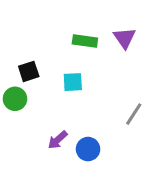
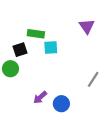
green rectangle: (85, 41) -> (36, 34), moved
cyan square: (73, 82) -> (51, 47), moved

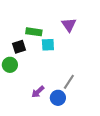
purple triangle: (87, 26) -> (69, 25), moved
gray line: (93, 79) -> (69, 82), moved

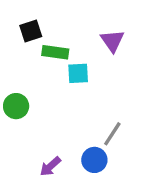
black square: (19, 47) -> (31, 31), moved
purple arrow: (38, 92) -> (50, 166), moved

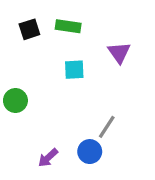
purple triangle: (112, 41) -> (119, 53), moved
green rectangle: (55, 52) -> (68, 26), moved

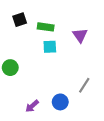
green rectangle: (68, 26) -> (46, 27), moved
gray line: (107, 127) -> (84, 85), moved

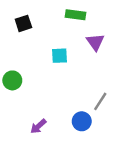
green rectangle: (46, 27) -> (76, 15), moved
blue circle: (60, 102) -> (82, 121), moved

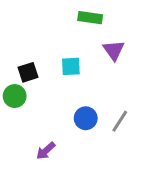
black square: (23, 23) -> (28, 72), moved
blue circle: (82, 121) -> (86, 118), moved

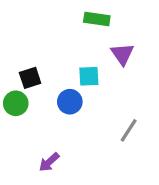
cyan square: (71, 66) -> (89, 76), moved
blue circle: (86, 118) -> (70, 102), moved

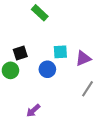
green rectangle: (97, 19) -> (40, 13), moved, turned 35
purple triangle: (122, 54) -> (83, 58), moved, turned 42

